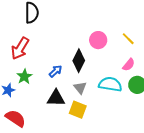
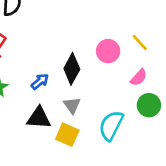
pink circle: (98, 40) -> (108, 51), moved
cyan semicircle: (110, 84) -> (111, 126), moved, turned -75

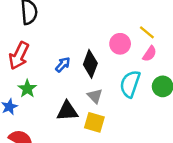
pink semicircle: (139, 77) -> (150, 54), moved
blue arrow: (40, 82) -> (63, 65), moved
cyan semicircle: (111, 126) -> (130, 84), moved

